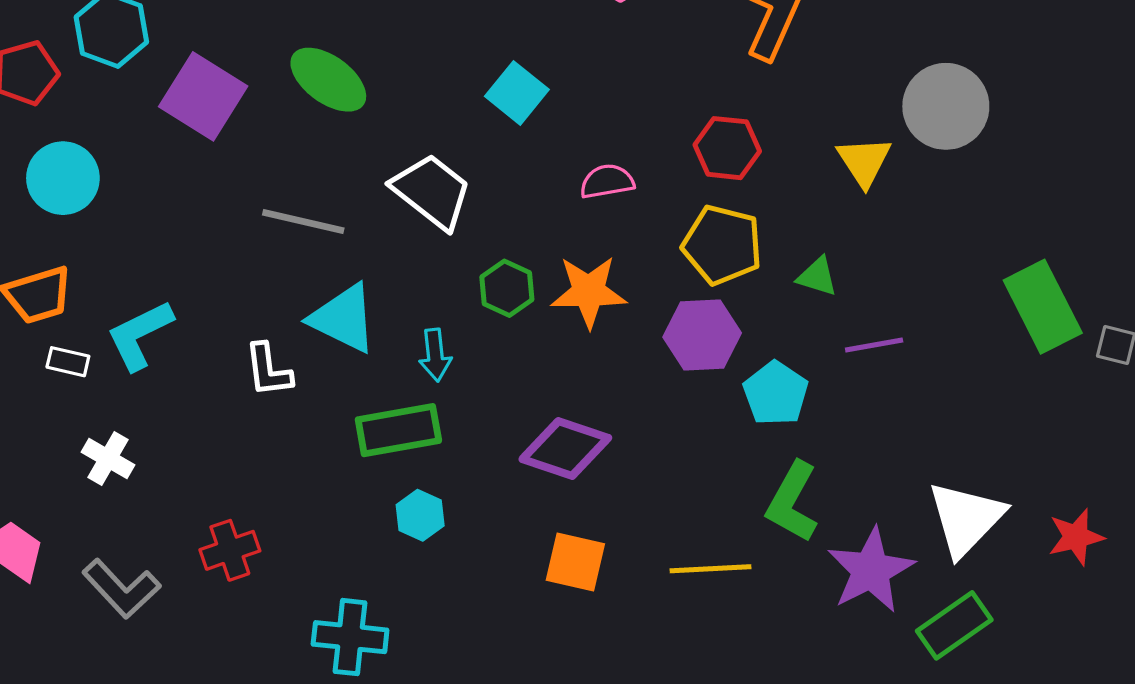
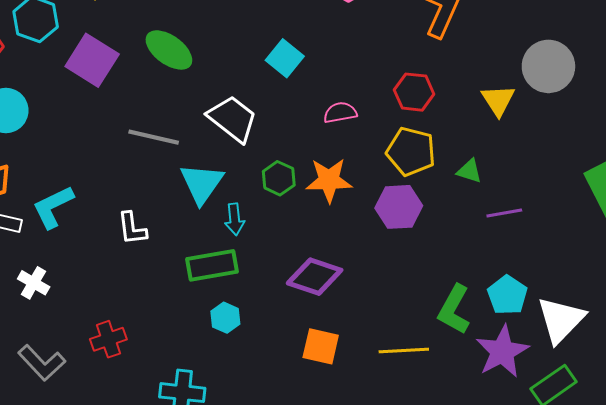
cyan triangle: (343, 318) -> (202, 183), moved, turned 39
cyan pentagon: (776, 393) -> (507, 295), moved

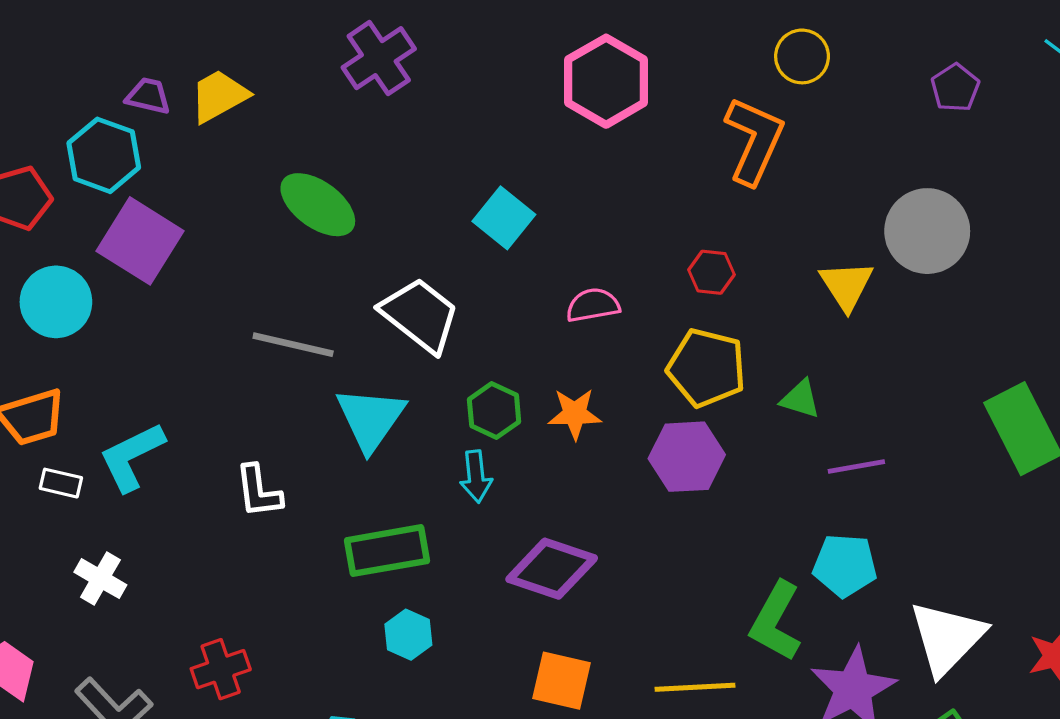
purple square: (92, 60) -> (140, 241), moved
red hexagon: (414, 92) -> (711, 272), size x0.7
orange star: (329, 180) -> (575, 414), size x0.7
cyan arrow: (235, 219) -> (476, 476), moved
cyan pentagon: (507, 295) -> (845, 565), moved, turned -30

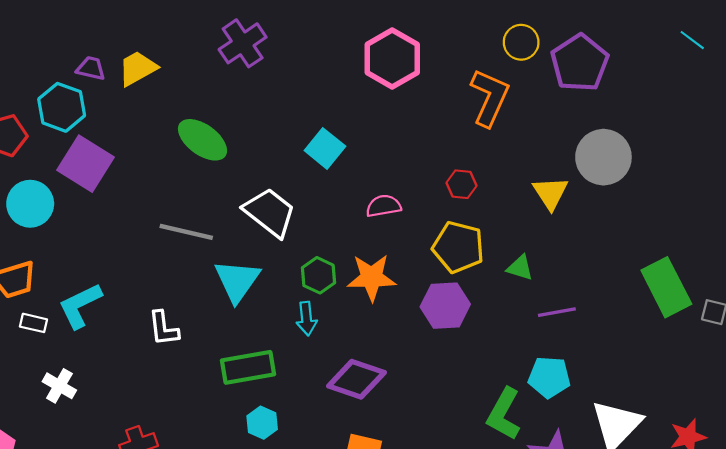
purple pentagon: (955, 88) -> (580, 63), moved, size x1.8
orange star: (575, 414) -> (372, 277), size x1.4

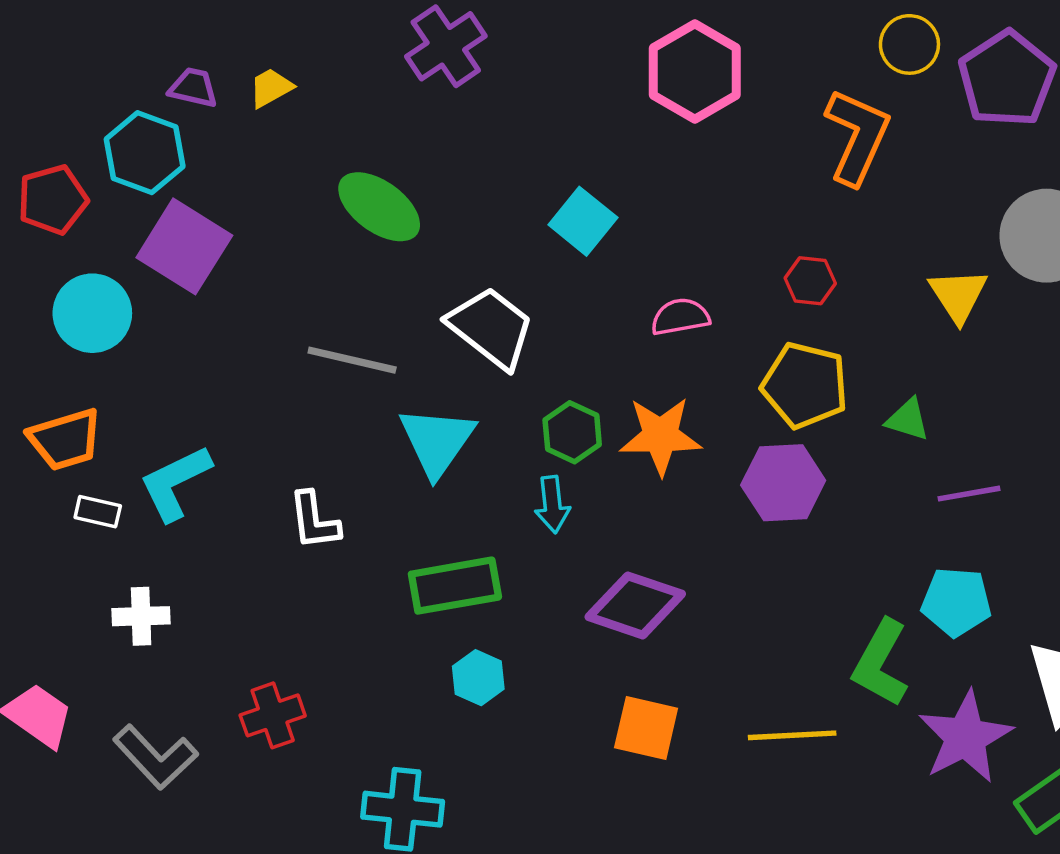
yellow trapezoid: (137, 68) -> (271, 88), size x0.7
white cross: (59, 386) -> (141, 616), turned -32

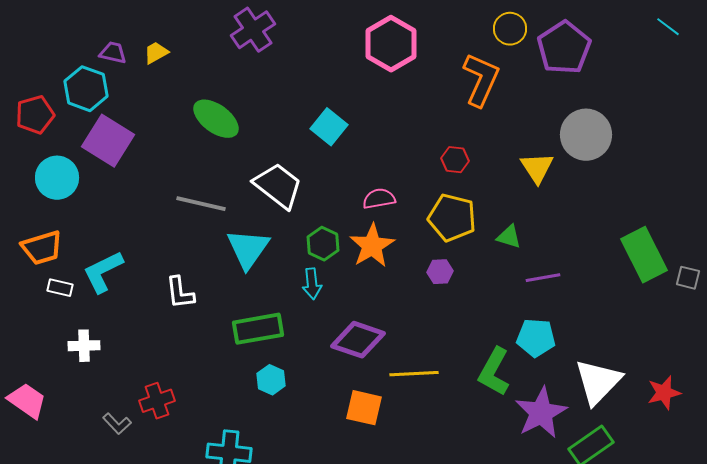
pink semicircle: (680, 317) -> (379, 199), moved
orange star: (661, 436) -> (372, 246), turned -30
purple hexagon: (783, 483) -> (440, 272), size x0.6
yellow line: (792, 735) -> (414, 374), moved
gray L-shape: (155, 757) -> (117, 424), moved, size x0.6

